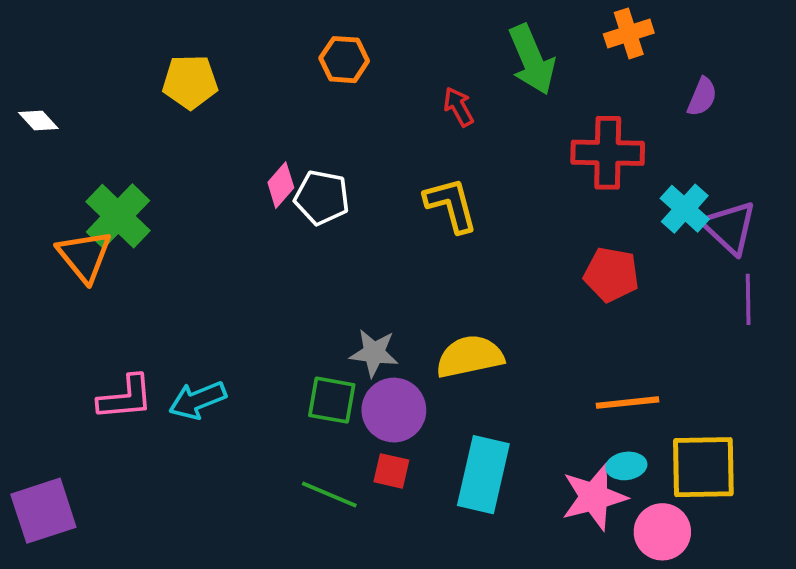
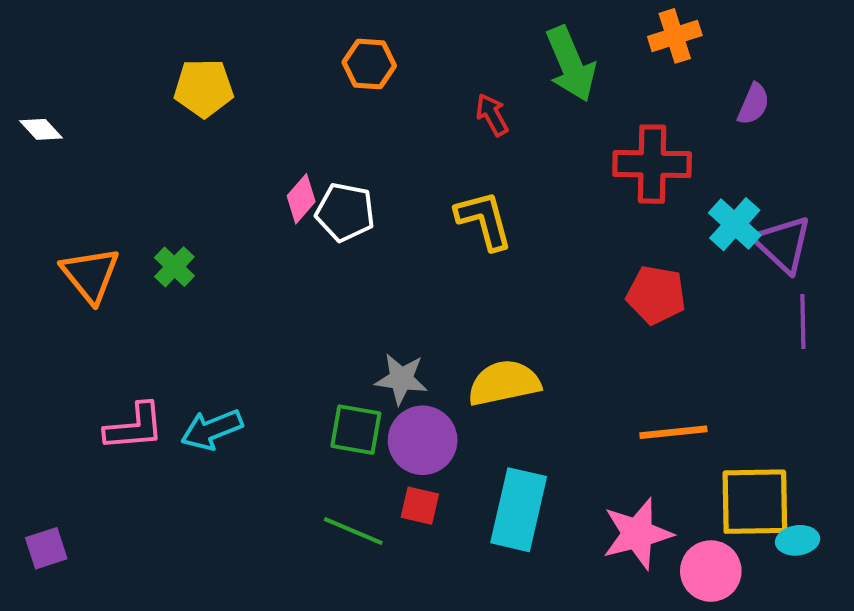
green cross: (118, 216) -> (174, 267), moved, size x0.6
cyan ellipse: (626, 466) -> (798, 540), moved
purple square: (43, 511) -> (46, 548), size x0.6

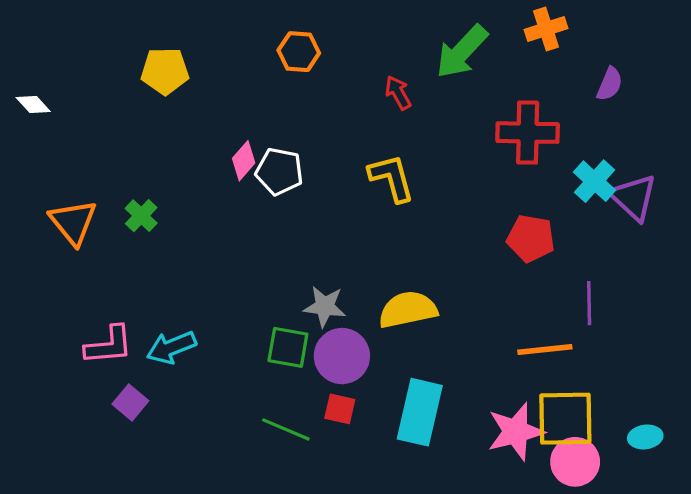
green arrow: (571, 64) -> (462, 52), turned 66
purple line: (803, 322) -> (589, 303), moved
yellow square: (755, 502) -> (565, 419), moved
purple square: (46, 548) -> (130, 402), moved, turned -32

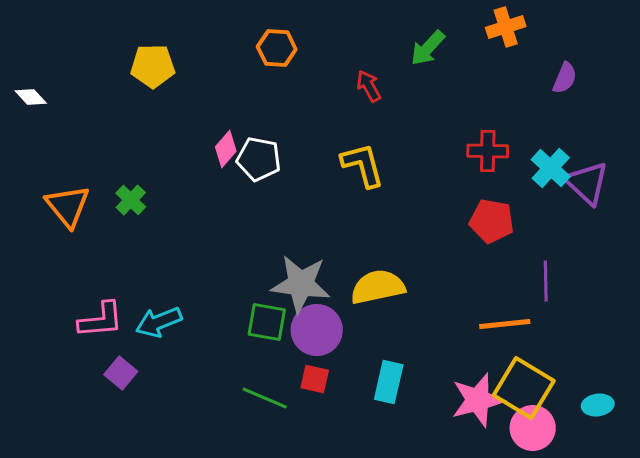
green arrow: (462, 52) -> (428, 48), size x0.7
red cross: (528, 133) -> (488, 151), moved, size x0.7
gray star: (325, 306) -> (301, 284), size x1.5
cyan rectangle: (420, 412) -> (389, 382), size x0.7
yellow square: (565, 419) -> (524, 388), turned 32

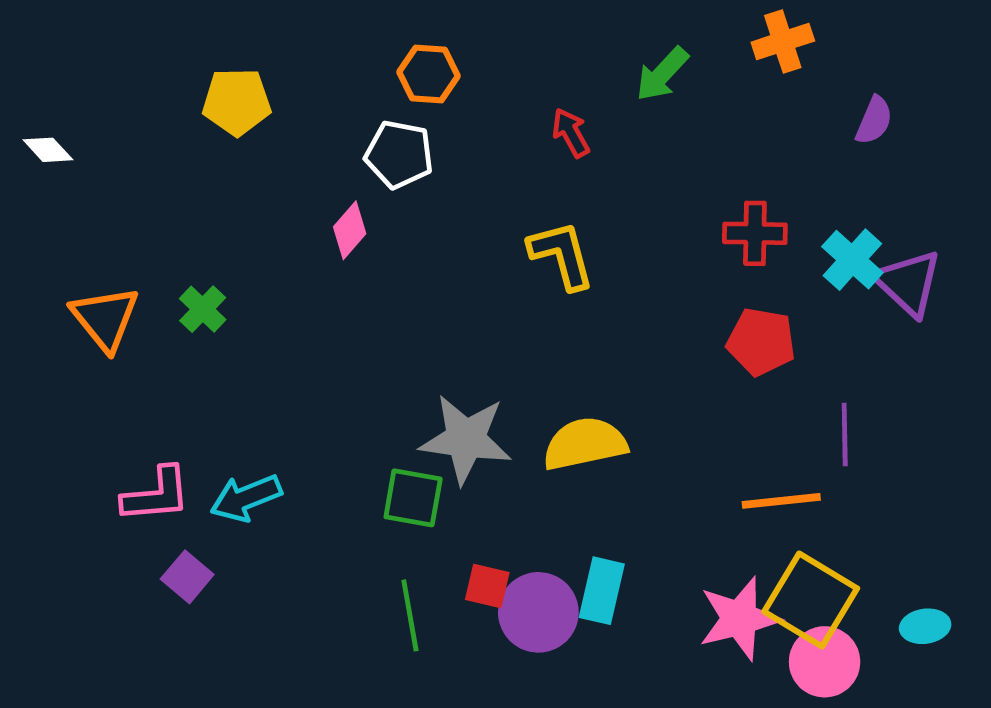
white pentagon: (259, 159) -> (399, 154), moved
purple circle: (317, 330) -> (538, 612), moved
green line: (265, 398) -> (410, 615), turned 57

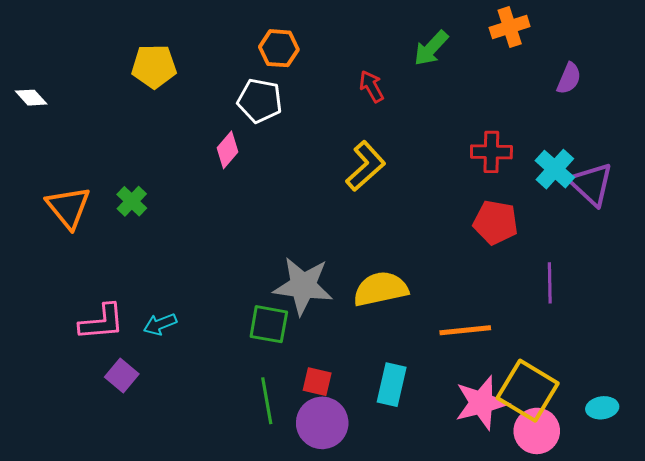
yellow L-shape: (562, 255) -> (366, 166), turned 63
cyan arrow: (246, 498) -> (160, 324), size x0.7
orange line: (781, 501) -> (465, 330), moved
purple circle: (538, 612) -> (322, 423), moved

